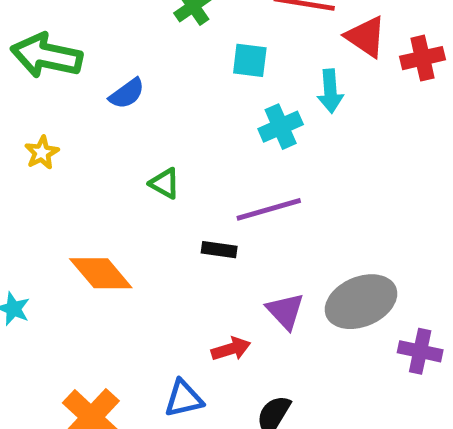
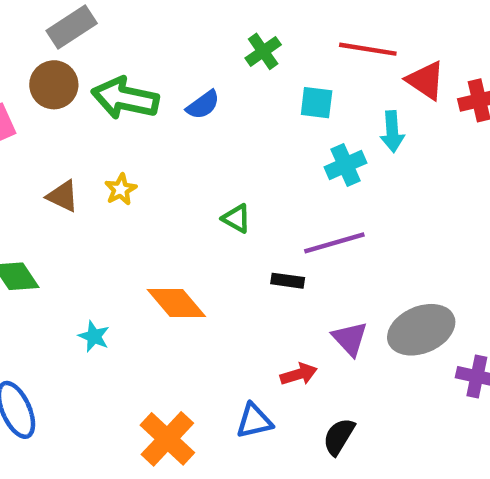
blue semicircle: (127, 94) -> (203, 105), moved

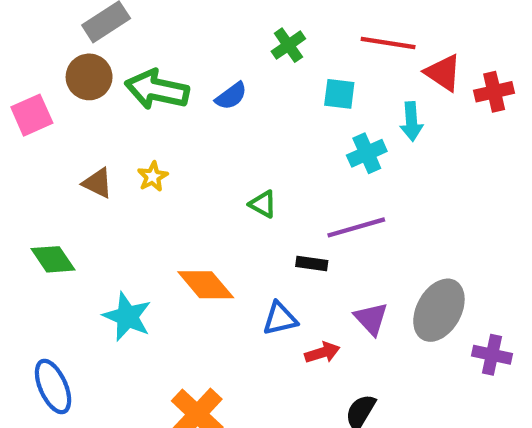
gray ellipse: (421, 330) -> (439, 310), turned -38
cyan star: (94, 336) -> (127, 317), size x1.6
blue triangle: (254, 421) -> (280, 319), moved

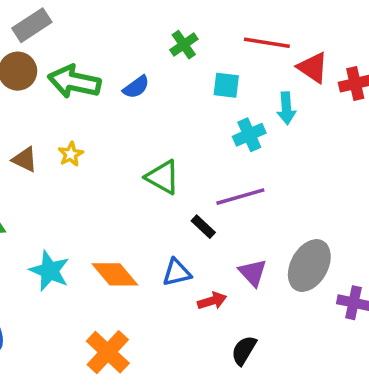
green triangle: (263, 204) -> (163, 177), size x1.5
black rectangle: (312, 264) -> (203, 227), turned 35
orange diamond: (206, 285) -> (115, 274), moved

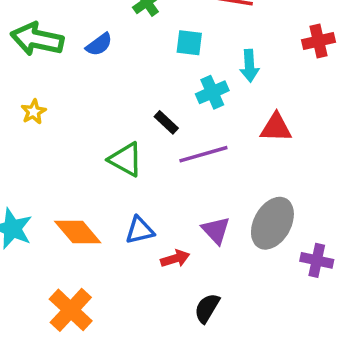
red triangle: (313, 68) -> (276, 128), moved, turned -32
green triangle: (163, 177) -> (126, 160), moved
black rectangle: (203, 227) -> (166, 122), moved

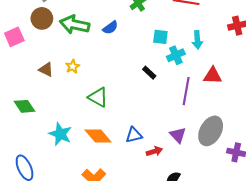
cyan square: (189, 43) -> (160, 37), moved
purple line: (203, 154) -> (186, 91), moved, turned -64
green triangle: (126, 160) -> (98, 97), moved

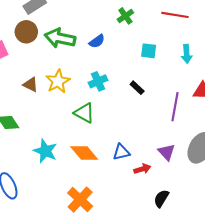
cyan cross: (176, 55) -> (98, 81), moved
yellow star: (73, 66) -> (58, 81), size x1.6

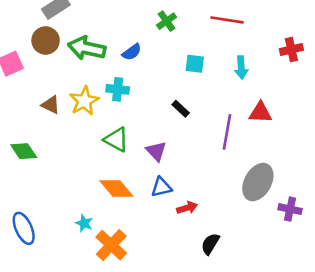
cyan cross: (98, 81) -> (118, 89), moved, turned 30
cyan star: (45, 151) -> (84, 223), moved, size x0.6
purple triangle: (167, 152) -> (156, 151), moved

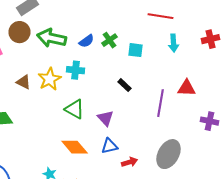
green cross: (167, 21) -> (110, 40), moved
cyan arrow: (241, 68) -> (174, 43), moved
gray ellipse: (258, 182) -> (168, 154), moved
purple cross: (290, 209) -> (210, 121), moved

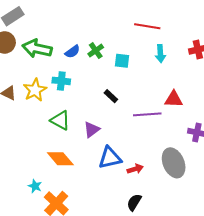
purple line: (160, 103) -> (147, 114), turned 76
purple triangle: (106, 118) -> (92, 129), turned 36
blue triangle: (110, 146) -> (110, 158), moved, size x1.4
gray ellipse: (168, 154) -> (174, 163), moved, turned -52
red arrow: (130, 162) -> (135, 169), moved

